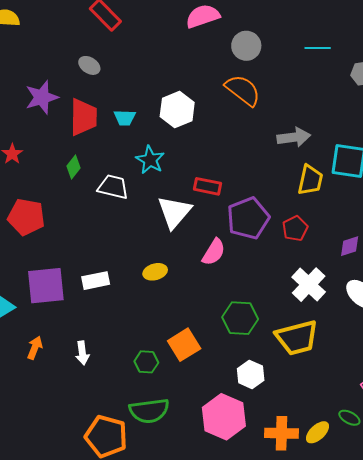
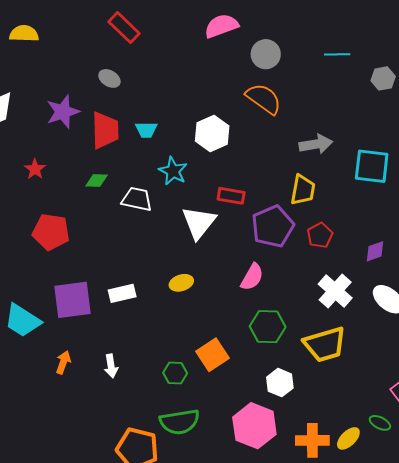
white hexagon: (177, 110) -> (212, 134), moved
green diamond: (73, 167) -> (97, 180), turned 55
yellow trapezoid: (310, 180) -> (303, 190), moved
pink semicircle: (214, 252) -> (252, 277), moved

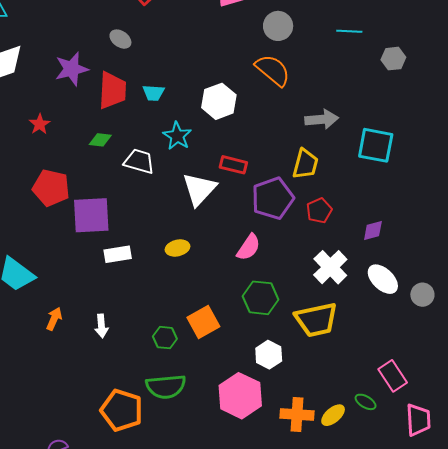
purple square: (73, 300) -> (91, 215), moved

